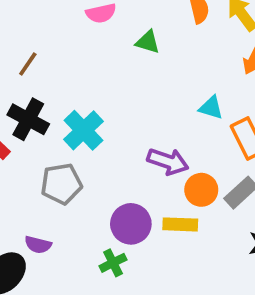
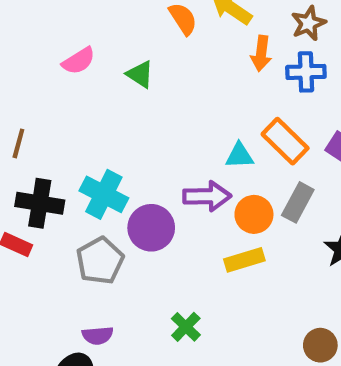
green triangle: (148, 42) -> (140, 74), turned 36
cyan triangle: (211, 108) -> (239, 156), moved
purple circle: (131, 224) -> (151, 228), moved

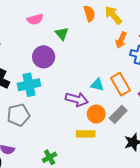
cyan cross: (104, 194) -> (29, 85), turned 35
purple circle: (151, 228) -> (44, 57), moved

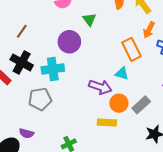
orange rectangle: (120, 84) -> (132, 49), moved

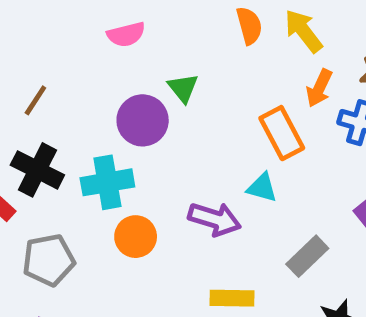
green triangle: (89, 19) -> (183, 88), moved
gray pentagon: (40, 99) -> (49, 260), moved
orange circle: (119, 103) -> (136, 237), moved

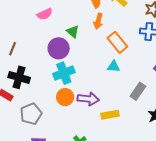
orange arrow: (319, 88) -> (98, 21), moved
cyan cross: (107, 182) -> (64, 73), moved
purple arrow: (215, 219) -> (88, 99), moved

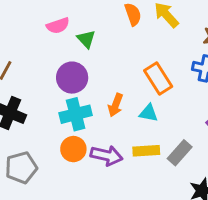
orange arrow: (98, 21) -> (116, 105), moved
green triangle: (73, 32) -> (86, 39), moved
yellow rectangle: (110, 115) -> (146, 151), moved

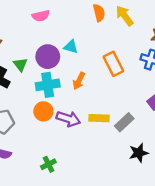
green triangle: (86, 39) -> (20, 65), moved
cyan triangle: (149, 113) -> (71, 47), moved

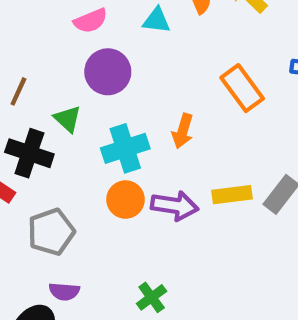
cyan triangle: (71, 47) -> (157, 20), moved
purple circle: (48, 57) -> (108, 72), moved

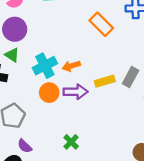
purple circle: (108, 72) -> (15, 29), moved
orange arrow: (183, 131) -> (71, 66), moved, turned 66
purple semicircle: (64, 291) -> (25, 146), turned 49

